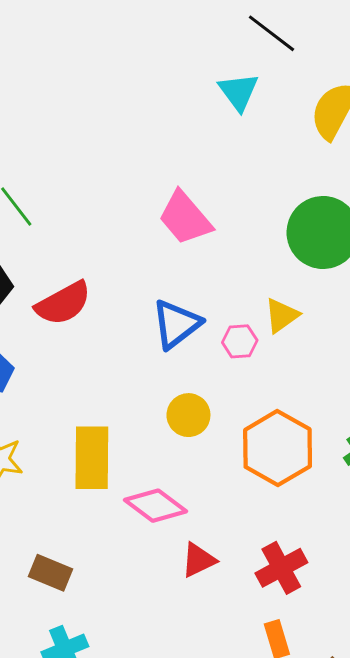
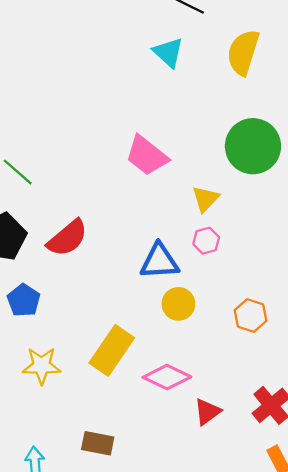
yellow triangle: (282, 315) -> (205, 199), moved
blue triangle: (176, 324) -> (159, 261), moved, turned 45
orange hexagon: (278, 448) -> (251, 316), size x0.6
yellow rectangle: (92, 458) -> (112, 350), turned 45

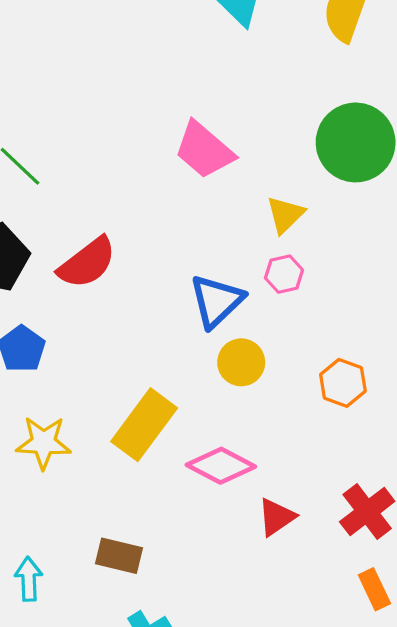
blue triangle: (159, 261) -> (217, 301), turned -42

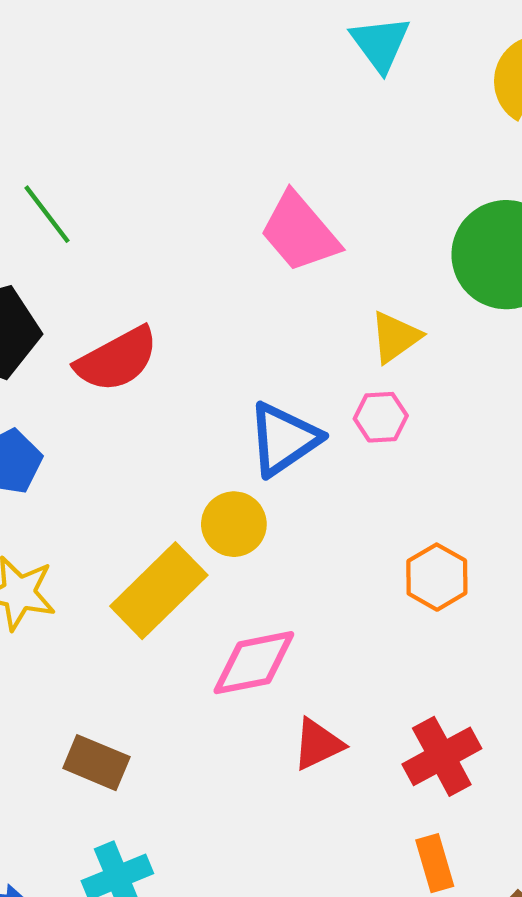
yellow circle: (241, 362) -> (234, 524), moved
pink diamond: (221, 466) -> (254, 663), turned -48

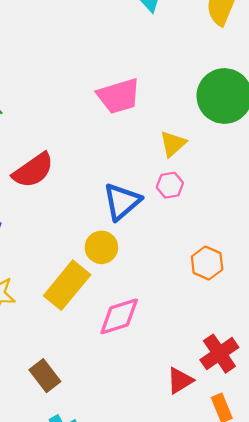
pink trapezoid: (300, 232) -> (119, 96), turned -60
red triangle: (318, 744) -> (180, 380), moved
brown rectangle: (96, 763) -> (45, 376), turned 36

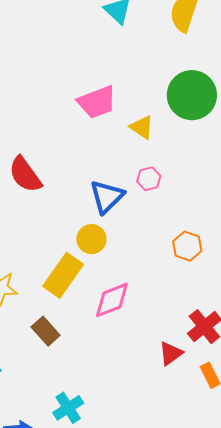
yellow triangle: (173, 144) -> (142, 127), moved, turned -40
red semicircle: (33, 170) -> (25, 175), turned 93
brown rectangle: (45, 376) -> (46, 331), moved

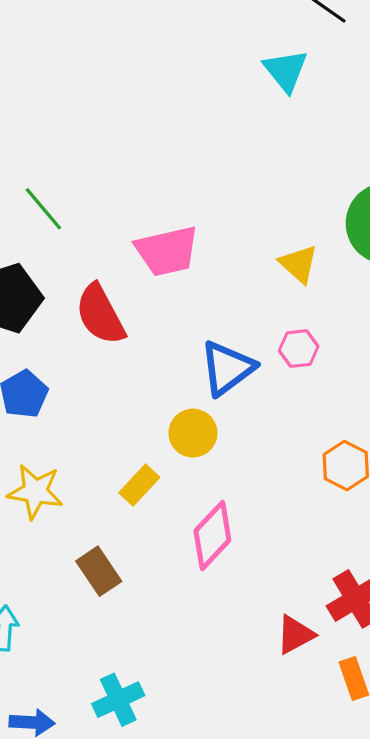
pink trapezoid: (97, 102) -> (167, 251), moved
yellow rectangle: (63, 275) -> (139, 485), size x0.6
pink diamond: (112, 300) -> (212, 535), turned -33

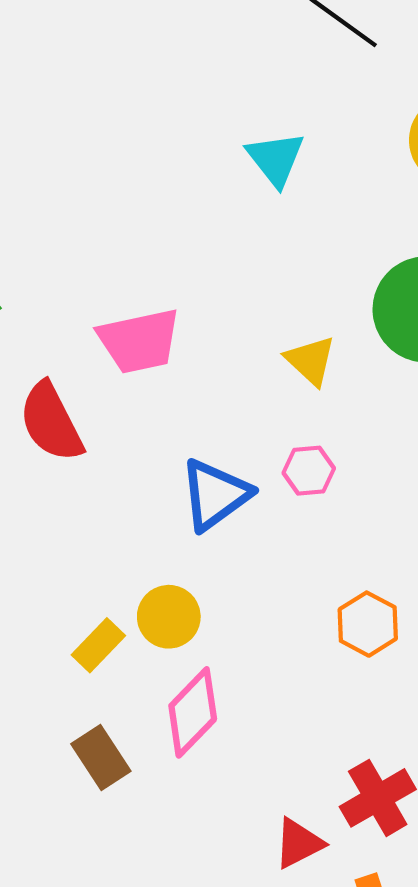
cyan triangle: (286, 71) -> (276, 159), moved
yellow circle: (193, 433) -> (169, 617), moved
brown rectangle: (99, 571) -> (101, 758), moved

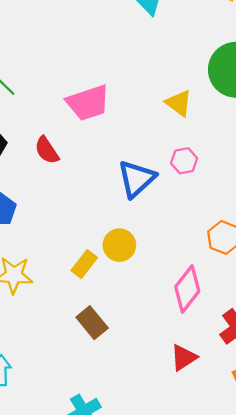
red semicircle: (51, 422) -> (47, 150), size x0.7
pink diamond: (193, 712) -> (187, 289), moved
red triangle: (299, 843) -> (184, 358), moved

